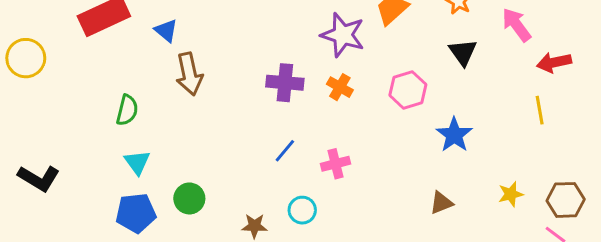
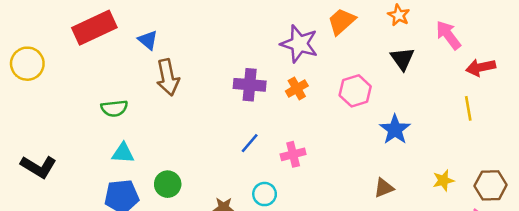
orange cross: (340, 87) -> (297, 88), turned 30
green semicircle: (127, 110) -> (114, 108), turned 70
cyan triangle: (137, 162) -> (123, 153), turned -50

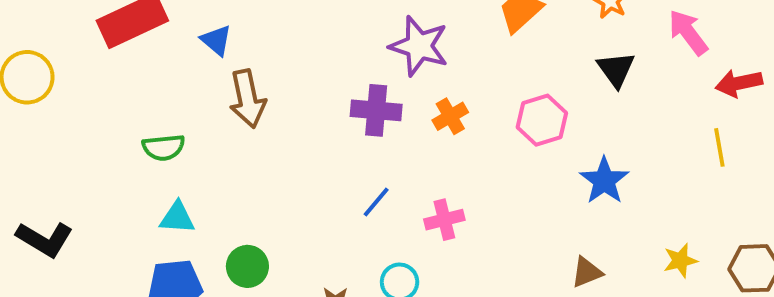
purple star: (299, 44) -> (419, 46), moved

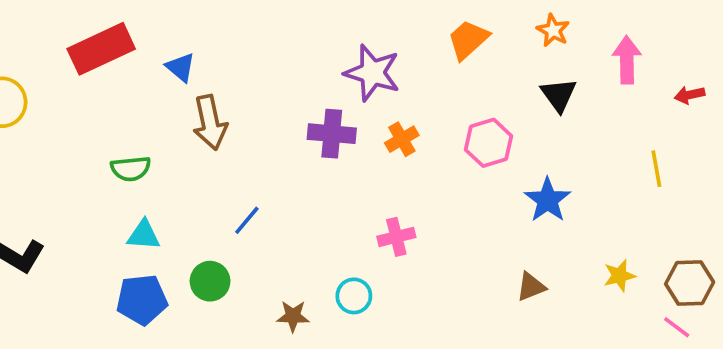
pink arrow: (688, 32) -> (627, 60), turned 36
red arrow: (739, 83) -> (690, 95), moved, size x0.7
blue line: (376, 202) -> (247, 220), moved

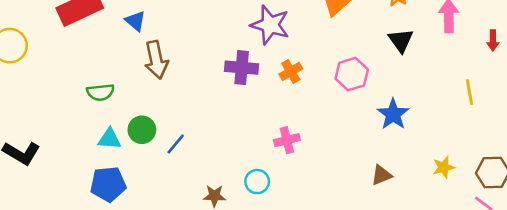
red arrow: (690, 95) -> (493, 40), turned -78
blue line: (247, 220) -> (176, 144), moved
green circle: (210, 281) -> (142, 130), moved

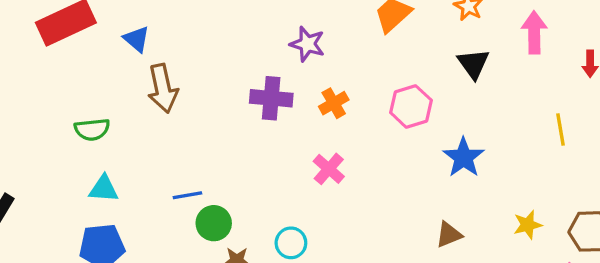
purple star: (270, 25) -> (307, 44), size x0.7
green circle: (142, 130) -> (214, 223), moved
pink cross: (287, 140) -> (329, 169), moved, turned -35
blue line: (176, 144) -> (187, 195), turned 40

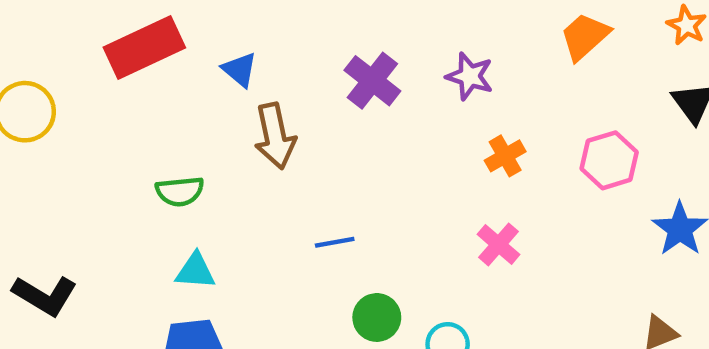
purple cross: (271, 98) -> (372, 81), moved, turned 33
blue line: (187, 195) -> (335, 242), moved
green circle: (214, 223) -> (377, 317), moved

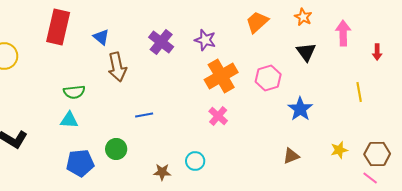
red rectangle: (144, 48) -> (58, 27), turned -52
orange cross: (505, 156) -> (221, 76), size x1.8
cyan triangle: (195, 271) -> (69, 120), moved
green circle: (377, 317) -> (116, 149), moved

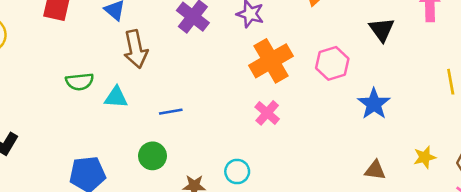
cyan triangle: (69, 120) -> (116, 97), moved
green circle: (116, 149) -> (153, 156), moved
brown triangle: (291, 156) -> (375, 170), moved, turned 30

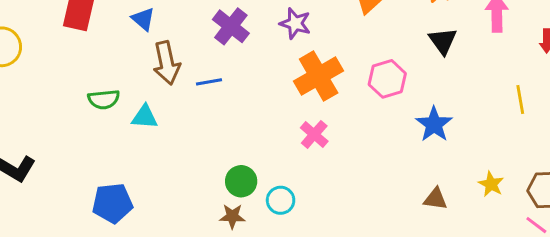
blue line: (171, 112) -> (209, 82), moved
green circle: (153, 156) -> (241, 181), moved
yellow star: (425, 157) -> (491, 184), turned -30

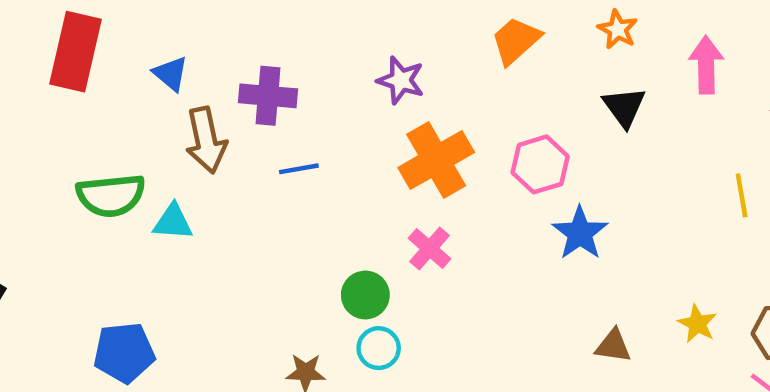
purple cross: (231, 26) -> (268, 96), moved, turned -33
blue line: (209, 82) -> (299, 169), moved
green semicircle: (104, 99) -> (111, 195), size x1.4
blue star: (434, 124) -> (580, 233), moved
green circle: (241, 181) -> (365, 295), moved

